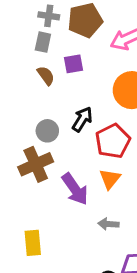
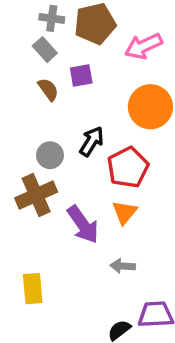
gray rectangle: (43, 42) -> (45, 50), turned -54

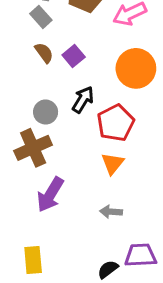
purple square: (81, 76) -> (74, 56), moved, turned -30
purple arrow: (83, 224) -> (50, 195), moved, turned 66
yellow rectangle: (33, 289) -> (33, 260), moved

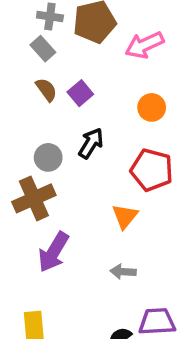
orange circle: (136, 68) -> (152, 107), size x0.6
red pentagon: (116, 123) -> (152, 170), moved, turned -30

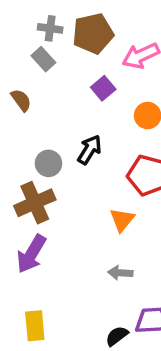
brown semicircle: (46, 90) -> (21, 100), moved
purple square: (80, 93) -> (103, 88), moved
purple arrow: (54, 252) -> (31, 254), moved

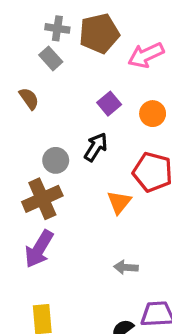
purple square: (103, 88) -> (109, 104), moved
orange triangle: (122, 220) -> (119, 202), moved

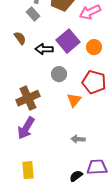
purple square: (109, 104) -> (68, 41), size x1.6
black arrow: (96, 147) -> (44, 49), moved, turned -120
gray circle: (56, 160) -> (59, 74), moved

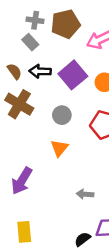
black arrow: (44, 49) -> (40, 71), moved
brown cross: (28, 98) -> (19, 104), moved, turned -35
orange triangle: (74, 100) -> (59, 148), moved

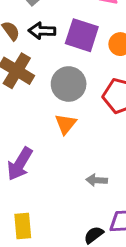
purple square: (73, 75) -> (82, 35), turned -32
gray circle: (62, 115) -> (69, 84), size x1.5

